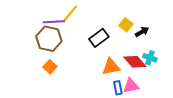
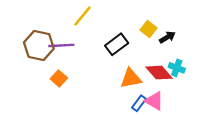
purple line: (54, 22) -> (61, 45), moved
brown hexagon: (49, 39) -> (39, 45), moved
pink triangle: (131, 86) -> (154, 101), turned 42
blue rectangle: (118, 88) -> (139, 103), turned 48

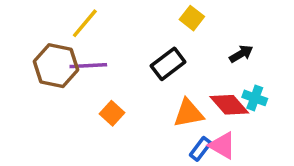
yellow line: (82, 16) -> (85, 23), moved
yellow square: (148, 29) -> (192, 18), moved
orange square: (59, 78) -> (112, 113), moved

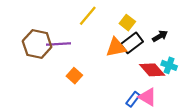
yellow square: (192, 18) -> (127, 23), moved
yellow line: (85, 23) -> (88, 16), moved
black rectangle: (168, 64) -> (132, 43), moved
orange triangle: (188, 113) -> (116, 47), moved

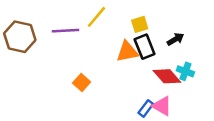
yellow square: (127, 23) -> (140, 24), turned 35
black rectangle: (132, 43) -> (145, 47), turned -75
brown hexagon: (37, 44) -> (20, 37), moved
purple line: (58, 44) -> (65, 31), moved

